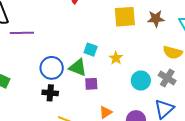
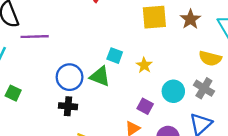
brown star: (156, 19) -> (190, 19), turned -30
purple square: (91, 84) -> (145, 106), moved, turned 32

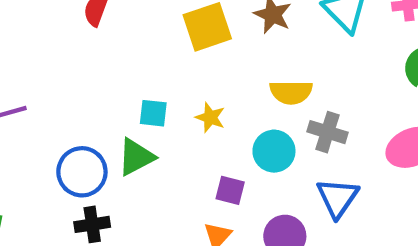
yellow semicircle: (210, 58) -> (291, 92), moved
green triangle: (100, 76) -> (136, 157), turned -35

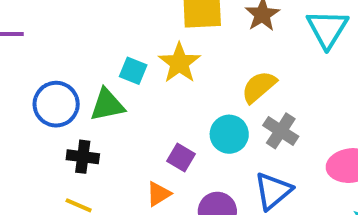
yellow semicircle: (291, 92) -> (259, 87), turned 123
yellow star: (210, 117) -> (179, 63), moved, size x1.5
black cross: (92, 224) -> (83, 157), moved

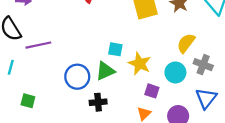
yellow star: (179, 63) -> (140, 64), moved

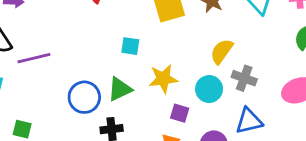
cyan square: (115, 49) -> (130, 46), moved
yellow star: (140, 64) -> (163, 79), turned -30
blue triangle: (206, 98) -> (249, 121), turned 40

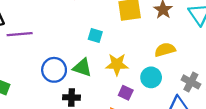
yellow semicircle: (222, 51) -> (165, 50), turned 30
gray cross: (244, 78) -> (191, 82), moved
green triangle: (120, 89) -> (82, 68), turned 36

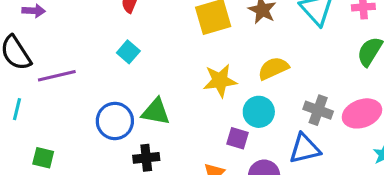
cyan square: (95, 36) -> (128, 52), moved, turned 32
yellow star: (117, 64) -> (220, 81), moved
purple square: (126, 93) -> (237, 138), moved

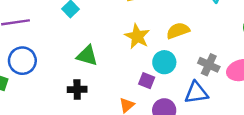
yellow star: (220, 81) -> (137, 36), turned 30
blue circle: (115, 121) -> (22, 61), moved

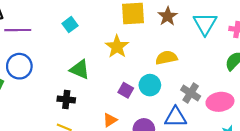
yellow star: (137, 36) -> (117, 47), moved
purple square: (147, 81) -> (126, 90), moved

